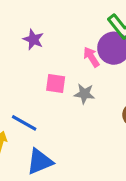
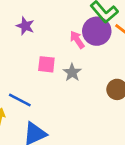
gray star: (84, 94) -> (72, 72), turned 30

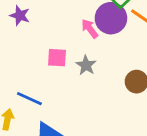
purple star: (25, 26) -> (20, 16), moved

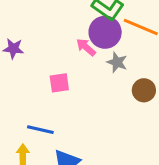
gray star: (86, 65) -> (117, 62), moved

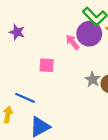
gray star: (117, 62) -> (93, 79), moved

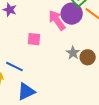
pink arrow: (72, 42) -> (57, 20), size x1.5

